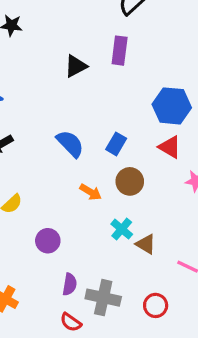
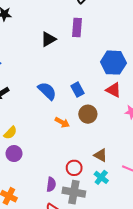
blue rectangle: (116, 144) -> (78, 90), turned -56
cyan cross: (122, 229) -> (101, 177), moved
purple circle: (48, 241) -> (14, 154), moved
red circle: (156, 305) -> (74, 168), moved

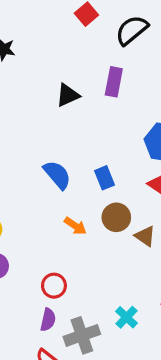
brown triangle: (101, 155) -> (145, 236), moved
red circle: (74, 168) -> (54, 286), moved
gray cross: (74, 192) -> (82, 335), turned -35

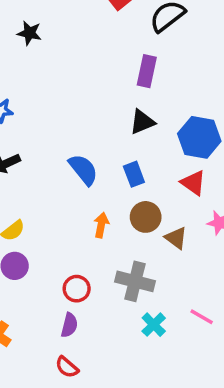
black triangle: (68, 95) -> (142, 122), moved
orange arrow: (75, 226) -> (101, 225), turned -115
gray cross: (82, 335) -> (135, 281), moved, turned 32

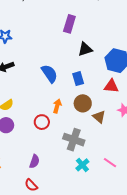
purple rectangle: (147, 71) -> (69, 24), moved
red triangle: (193, 183) -> (111, 86), turned -35
red circle: (77, 289) -> (42, 122), moved

